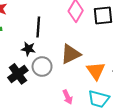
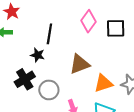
gray circle: (42, 67) -> (49, 90), moved
orange triangle: (96, 71) -> (103, 83), turned 42

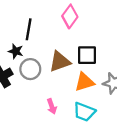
black square: (116, 28) -> (87, 55), moved
gray circle: (49, 90) -> (30, 69), moved

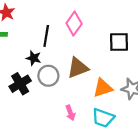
pink diamond: (70, 16) -> (74, 24), moved
black square: (87, 55) -> (119, 42), moved

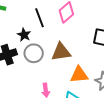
black line: (46, 36) -> (40, 18), turned -42

